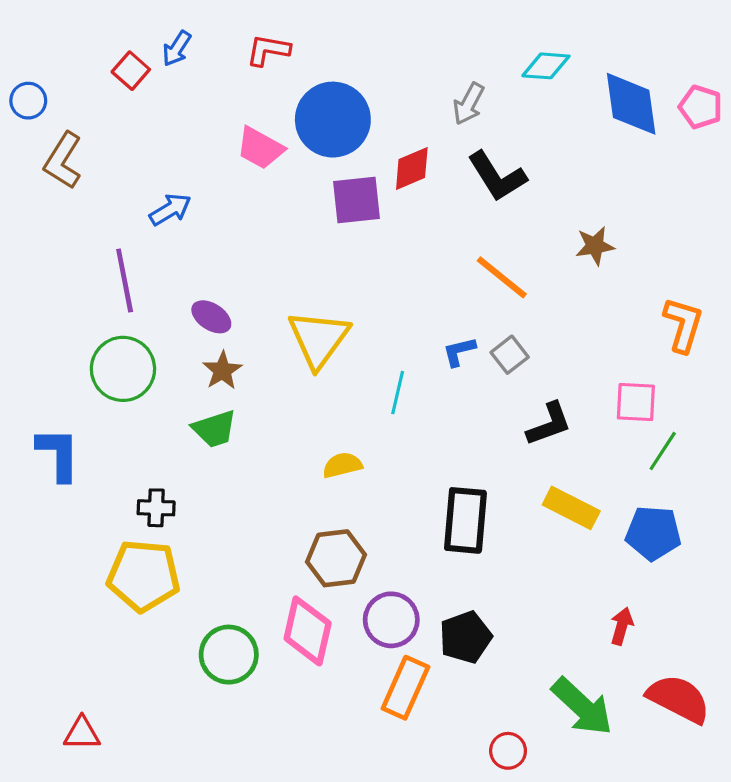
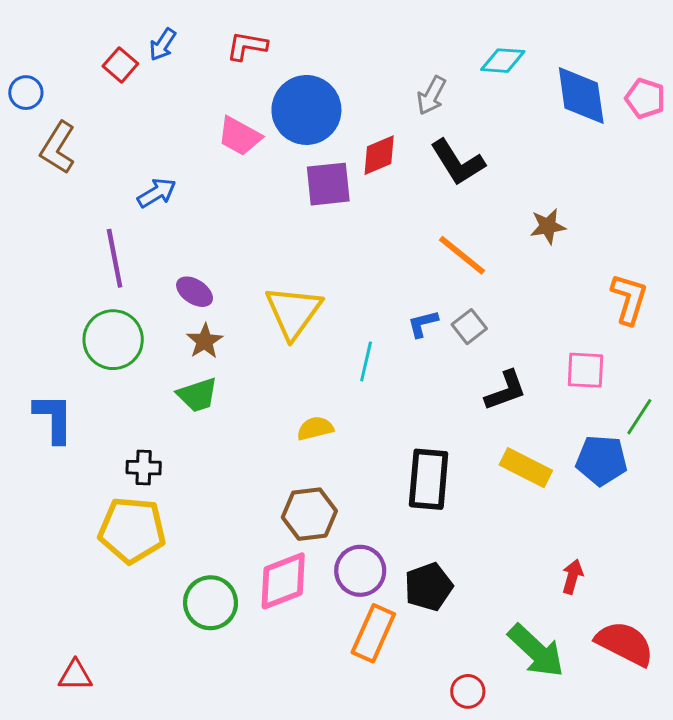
green line: (663, 451) -> (639, 417), moved
blue pentagon: (653, 533) -> (602, 460), moved
pink diamond: (308, 631) -> (283, 581), turned 56

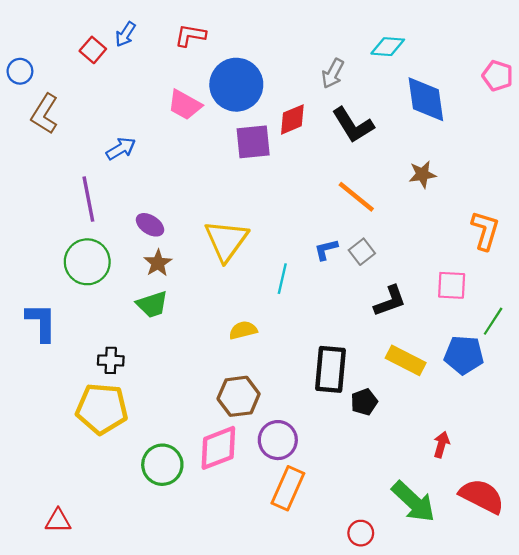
blue diamond: (581, 95) -> (426, 99), moved
black pentagon: (429, 587) -> (364, 402), moved, size x0.7

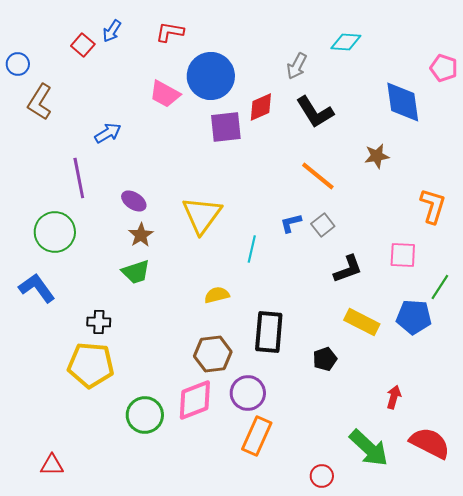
blue diamond: (426, 99) -> (403, 102), moved
green circle: (87, 262) -> (55, 232), moved
blue L-shape: (41, 322) -> (37, 288), turned -36
black rectangle: (330, 369) -> (269, 332), moved

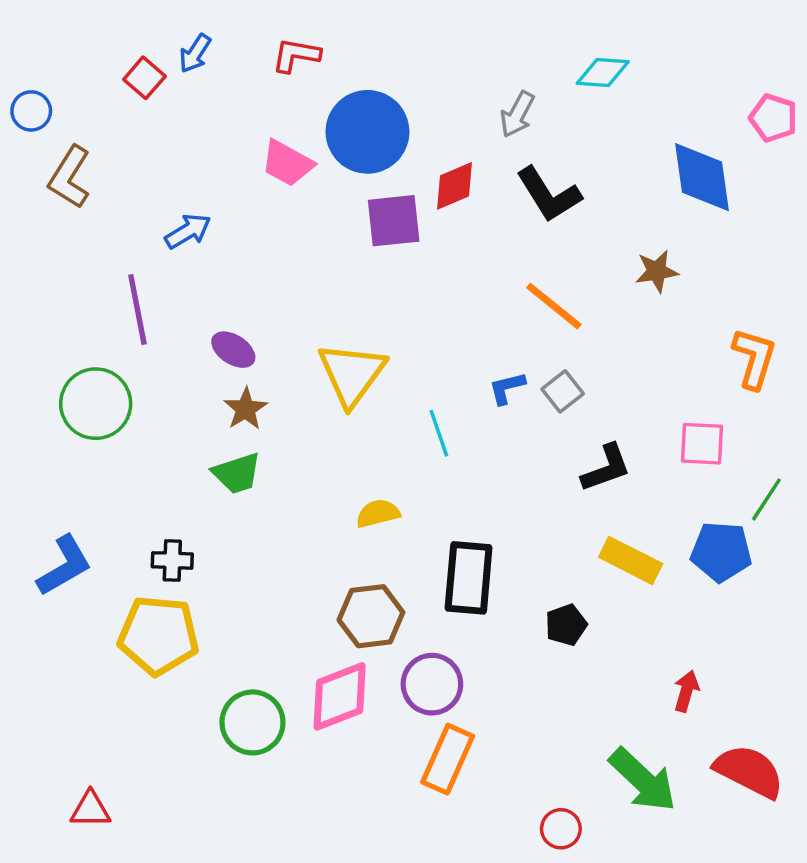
cyan line: (252, 249) -> (439, 433), turned -32
blue L-shape: (37, 288) -> (64, 566), moved, turned 96

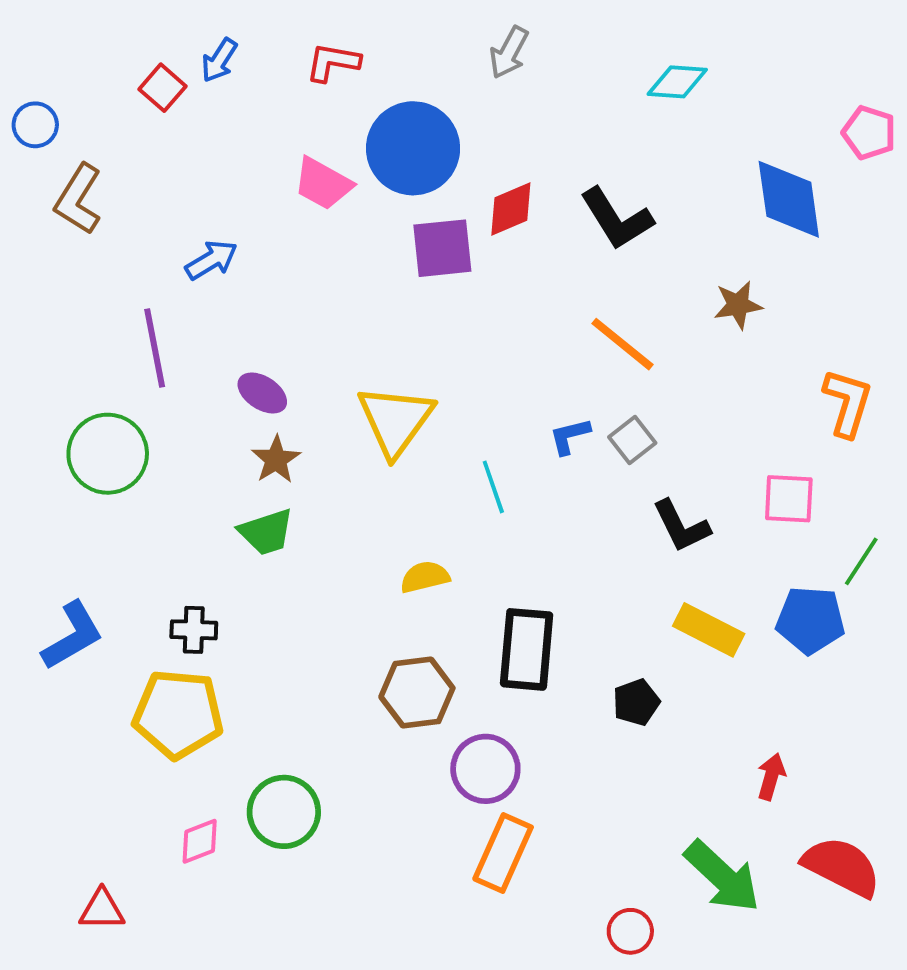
gray arrow: (517, 114) -> (509, 52), moved
black L-shape: (606, 468) -> (681, 526), turned 84
pink diamond: (340, 696) -> (200, 841), moved, size x0.6

